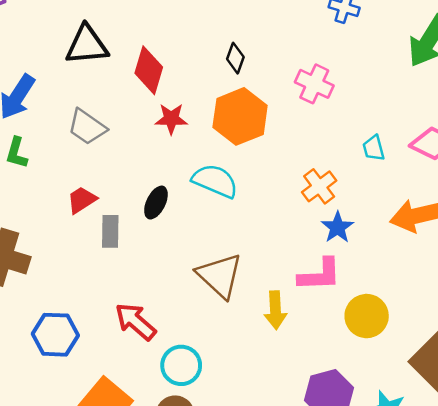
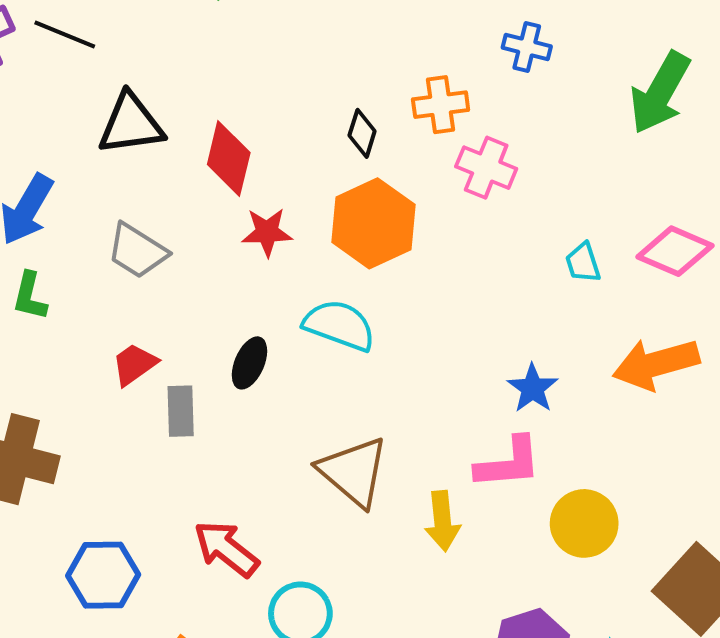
orange cross: (319, 186) -> (441, 105), moved, turned 32

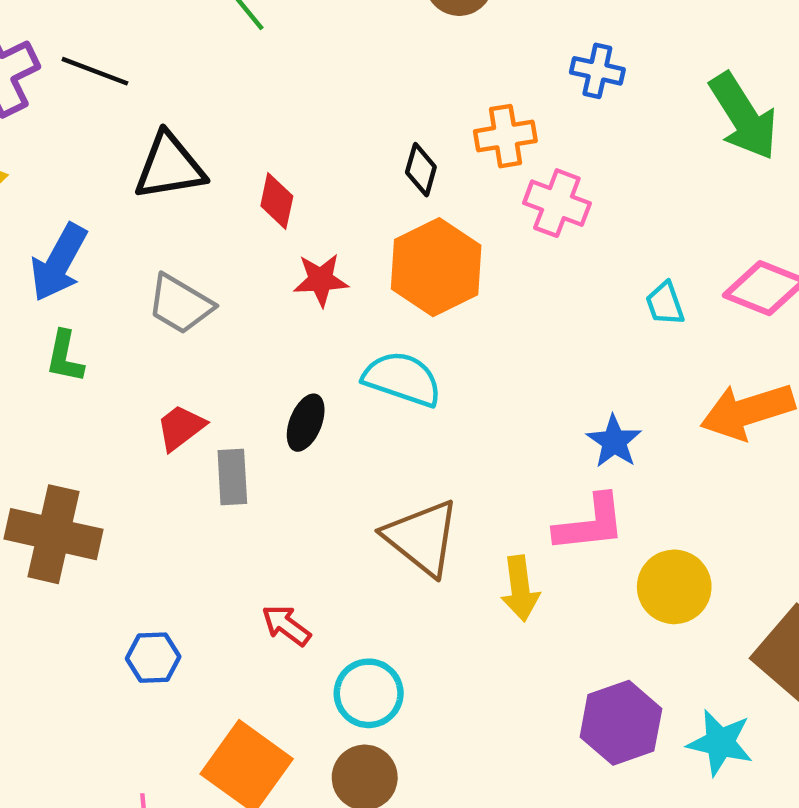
green arrow: (660, 93) -> (743, 116), turned -60
red diamond: (229, 158) -> (277, 201), size x0.7
red arrow: (226, 549) -> (286, 625), size x0.7
blue hexagon: (103, 575) -> (153, 658), size x0.7

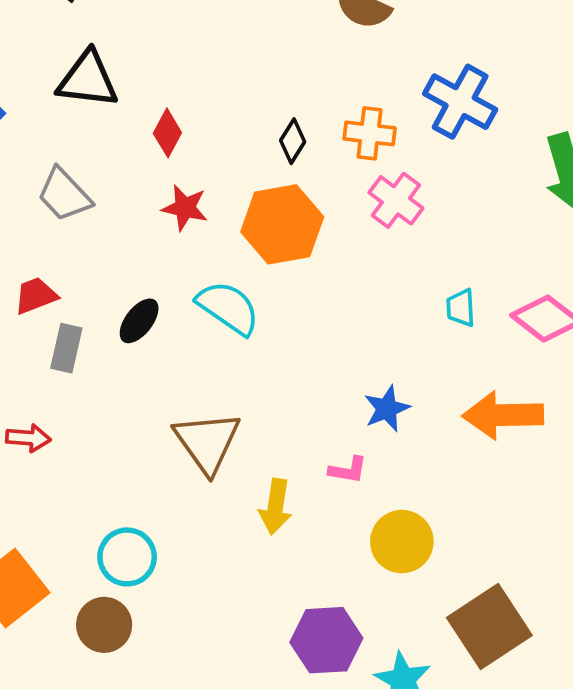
blue cross: (597, 71) -> (460, 102), size x1.6
pink L-shape: (590, 523) -> (348, 470), size x0.6
red arrow: (286, 625) -> (28, 438), moved, turned 132

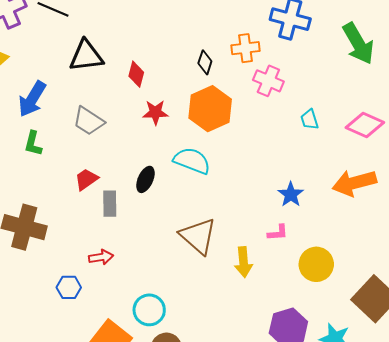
cyan trapezoid: (461, 308) -> (309, 119), moved
cyan circle: (127, 557) -> (149, 310), moved

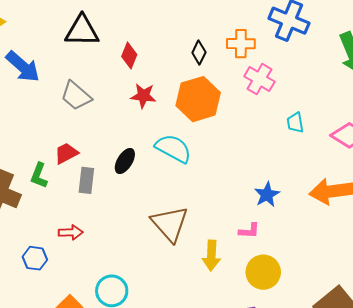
blue arrow: (32, 99) -> (23, 67), turned -87
green L-shape: (33, 144) -> (39, 175), moved
yellow circle: (316, 264) -> (263, 272), moved

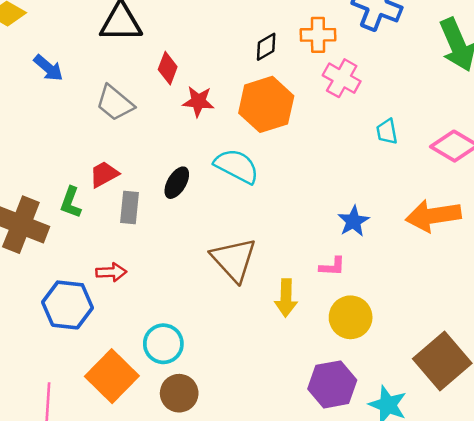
black diamond: (199, 52) -> (266, 47), turned 35
red diamond: (129, 55) -> (168, 68), moved
blue arrow: (23, 67) -> (48, 68), size x0.7
blue hexagon: (35, 258) -> (68, 305), size x1.6

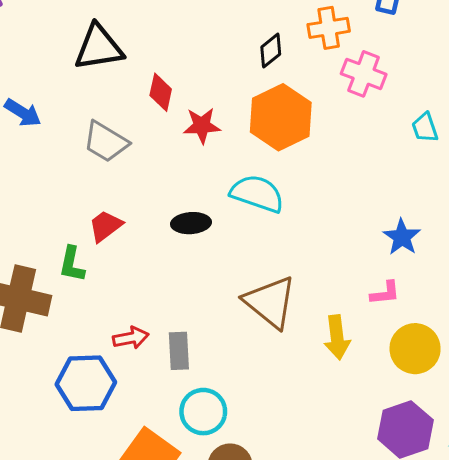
black ellipse: (177, 183) -> (191, 223), turned 64
gray rectangle: (130, 208) -> (179, 351), moved

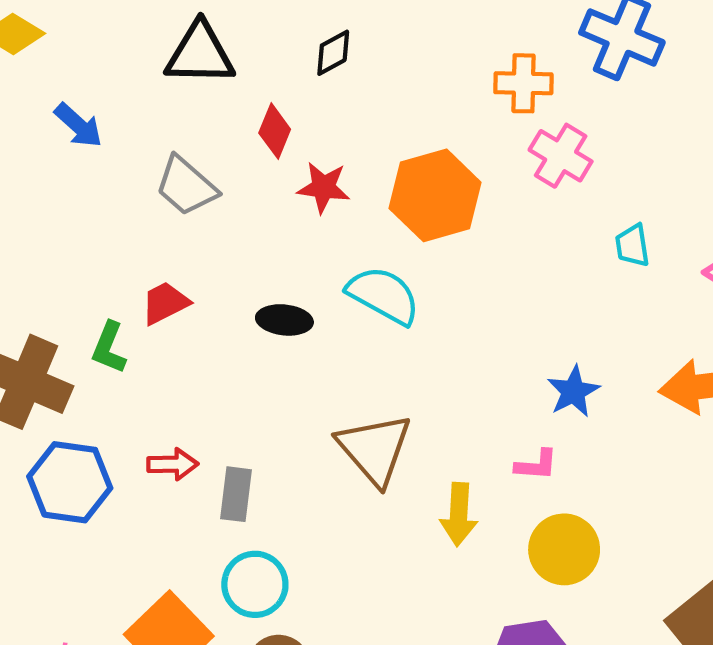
black diamond: (271, 51) -> (333, 53), moved
blue hexagon: (86, 383) -> (70, 482), moved

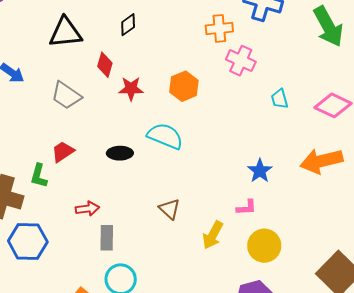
orange hexagon: (435, 195) -> (184, 86), size x0.7
brown triangle: (375, 449) -> (169, 209), size x0.6
red arrow: (173, 464) -> (87, 209), moved
yellow arrow: (459, 514) -> (213, 235), turned 32

